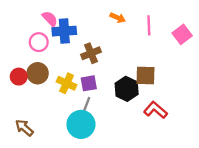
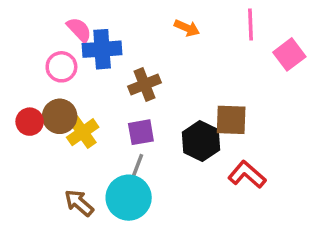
pink line: (149, 25) -> (250, 24), moved
yellow cross: (67, 83) -> (83, 132), moved, turned 30
brown arrow: (24, 128) -> (79, 203), moved

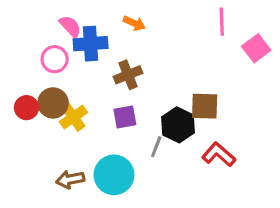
orange arrow: (187, 28) -> (134, 23), moved
gray line: (137, 166) -> (156, 147), moved
brown arrow: (79, 203) -> (70, 180), turned -52

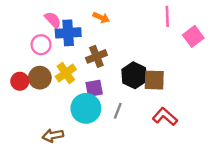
yellow cross: (73, 117) -> (66, 73), moved
black hexagon: (178, 125) -> (134, 75), moved
cyan circle: (114, 175) -> (86, 108), moved

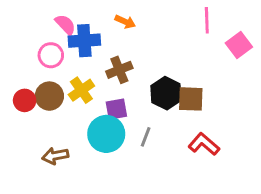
brown arrow: (53, 136) -> (55, 156), moved

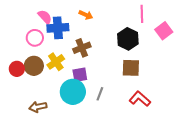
black hexagon: (166, 93) -> (128, 39), moved

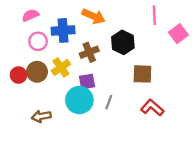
orange arrow: (86, 15) -> (94, 16), size x1.5
pink semicircle: (45, 17) -> (30, 15), moved, turned -70
black hexagon: (128, 39) -> (123, 42), moved

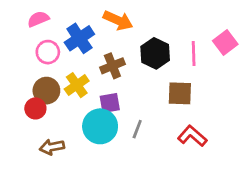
pink line: (154, 15) -> (194, 53), moved
blue cross: (63, 30) -> (79, 38), turned -30
red circle: (18, 75) -> (35, 108), moved

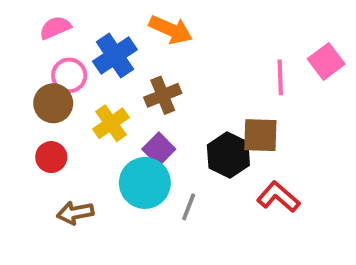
black hexagon: (155, 53) -> (228, 155), moved
brown circle: (46, 91) -> (53, 103), moved
purple square: (110, 103) -> (159, 149), turned -35
gray line: (137, 129) -> (189, 207), moved

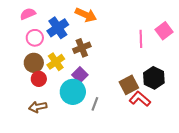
brown circle: (53, 103) -> (34, 63), moved
brown square: (260, 135) -> (129, 85), moved, turned -30
black hexagon: (228, 155) -> (154, 78), moved
red circle: (51, 157) -> (39, 79), moved

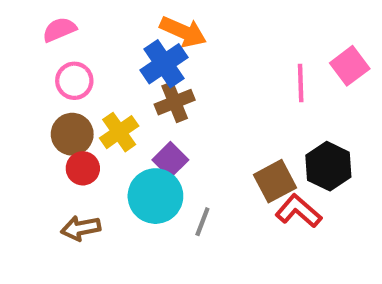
blue cross: (58, 28) -> (164, 64), moved

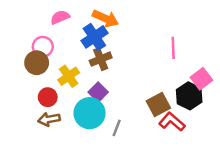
pink semicircle: (59, 30) -> (60, 17), moved
pink square: (350, 66) -> (201, 79), moved
brown circle: (72, 134) -> (37, 63), moved
brown arrow: (81, 228) -> (49, 119), moved

